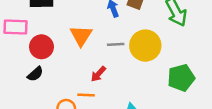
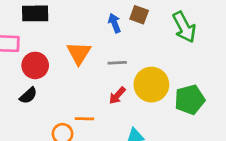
yellow circle: (145, 46) -> (151, 85), moved
red arrow: (98, 74) -> (117, 96), moved

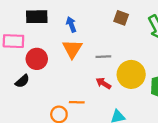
blue arrow: (114, 23) -> (71, 24), moved
black semicircle: (28, 96) -> (22, 81), moved
red arrow: (117, 96) -> (103, 83), turned 80

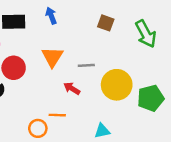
blue arrow: (71, 24) -> (51, 16), moved
red arrow: (103, 83) -> (72, 88), moved

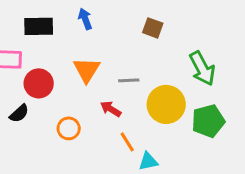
green arrow: (146, 34) -> (202, 68), moved
orange line: (57, 115) -> (127, 142), moved, turned 56
orange circle: (38, 128) -> (69, 128), moved

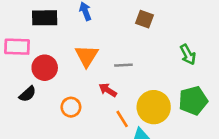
green arrow: (202, 68) -> (188, 55), size x0.7
yellow circle: (166, 104) -> (154, 107), moved

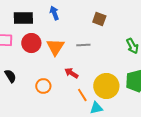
gray line: (123, 65) -> (83, 45), moved
red circle: (45, 68) -> (31, 43), moved
black semicircle: (28, 94) -> (10, 76), turned -80

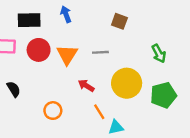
orange circle: (43, 86) -> (53, 111), moved
yellow circle: (106, 86) -> (127, 83), moved

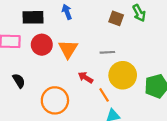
gray line: (100, 52) -> (107, 52), moved
green arrow: (159, 53) -> (139, 13), moved
orange circle: (53, 111) -> (55, 100), size x1.6
orange line: (99, 112) -> (104, 95), moved

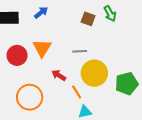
blue arrow: (67, 12) -> (41, 13), turned 72
red circle: (42, 45) -> (17, 55), moved

